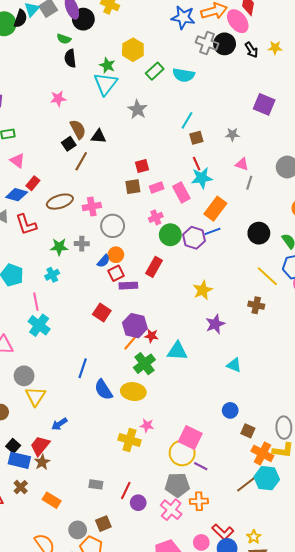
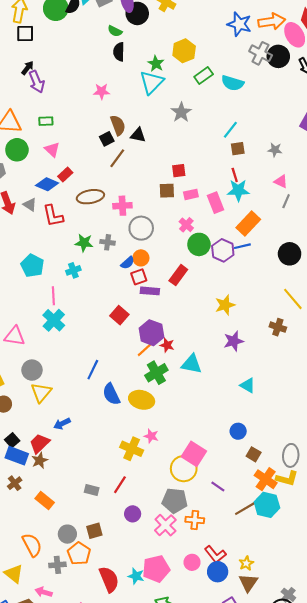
pink cross: (156, 217) -> (186, 225), turned -32
purple line: (201, 466) -> (218, 486), moved
red line: (126, 490) -> (120, 485), moved

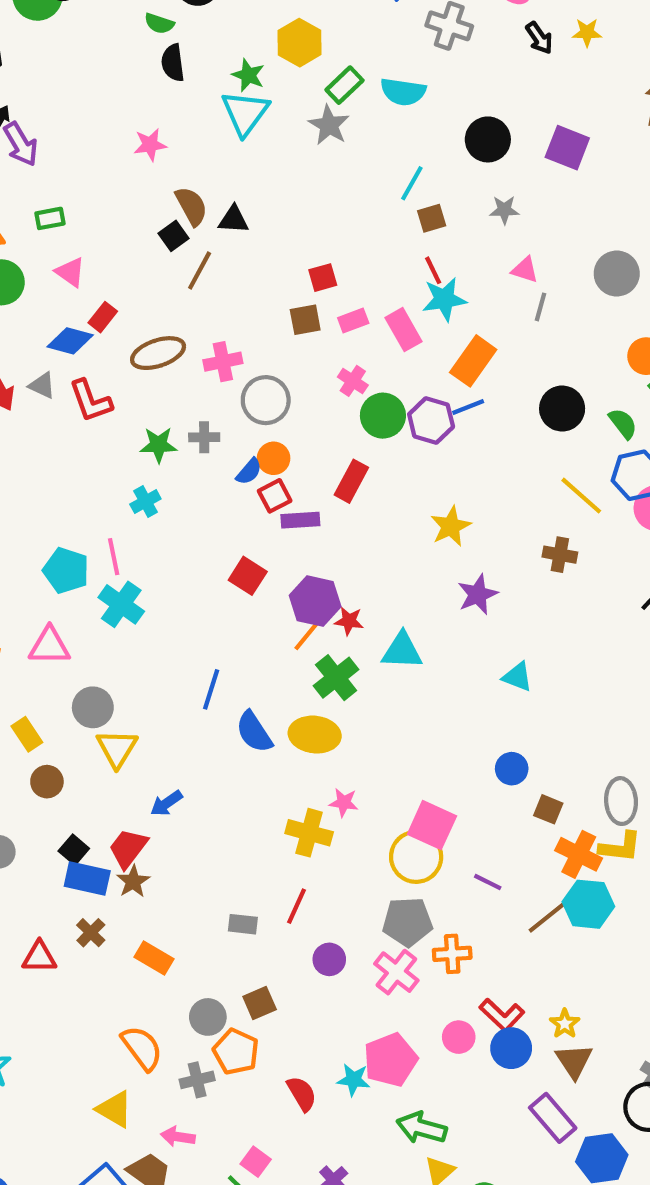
black circle: (278, 56) -> (488, 139), moved
gray star: (181, 112) -> (329, 125), moved
cyan pentagon: (32, 266) -> (66, 570), moved
red semicircle: (109, 579) -> (302, 1094), size x0.7

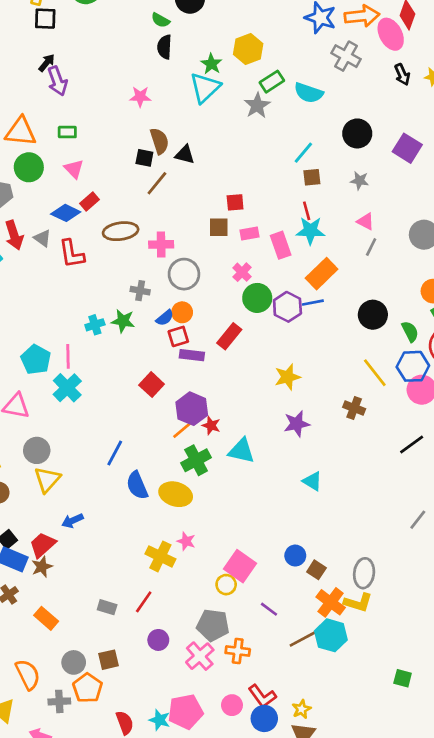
black square: (174, 236) -> (144, 158), turned 36
green star: (158, 445) -> (123, 321), moved
blue circle: (512, 769) -> (295, 556), moved
yellow circle: (416, 857) -> (226, 585), size x0.6

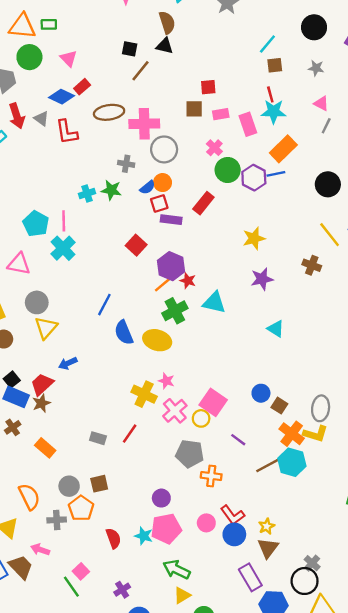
green rectangle: (67, 132) -> (49, 24), moved
brown semicircle: (159, 141) -> (167, 22), moved
pink cross: (161, 244) -> (144, 124), size x1.4
purple circle: (158, 640) -> (161, 498), moved
pink cross: (200, 656) -> (175, 411), moved

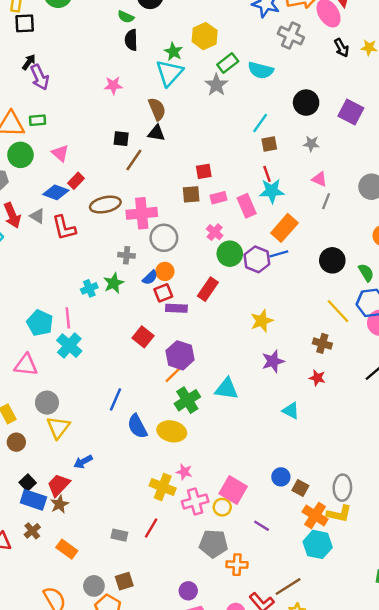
green star: (111, 190) -> (114, 283), turned -30
red star: (188, 281) -> (317, 378), moved
pink cross: (175, 411) -> (195, 501), turned 30
brown line: (269, 465) -> (288, 586), moved

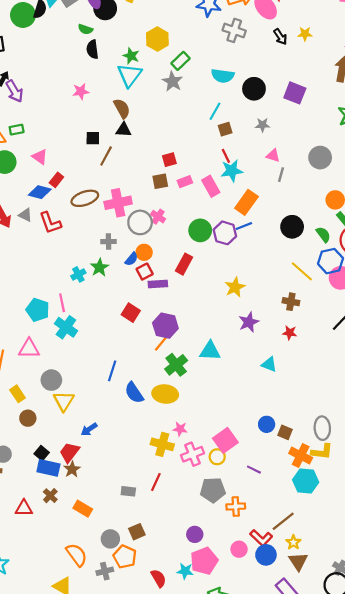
cyan semicircle: (261, 70) -> (223, 76), moved
pink cross: (215, 232) -> (158, 217), moved
pink square: (233, 490) -> (225, 440), turned 30

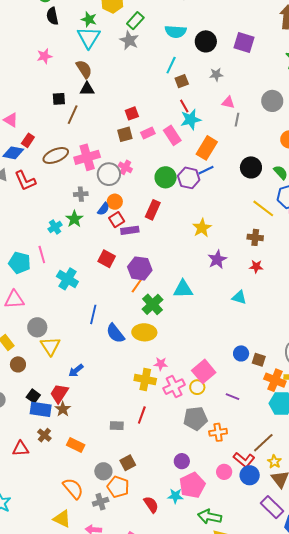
cyan cross: (66, 327) -> (67, 279), moved

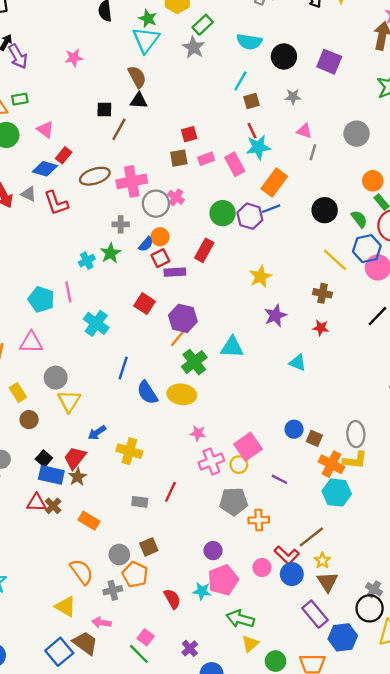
pink star: (44, 56) -> (74, 58), moved
yellow cross: (145, 379) -> (129, 451), moved
red triangle: (21, 449) -> (36, 503), moved

